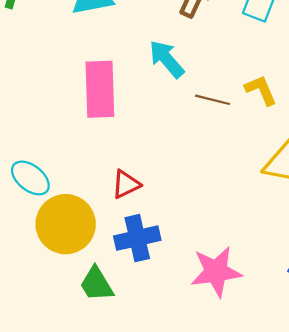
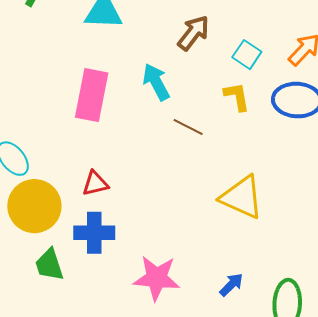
yellow L-shape: (261, 90) -> (237, 97), moved

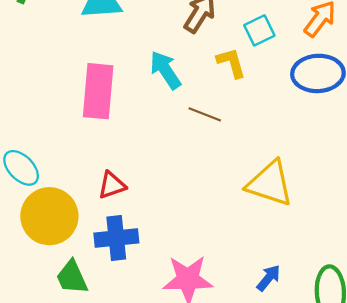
cyan square: (247, 55) -> (259, 30), turned 36
yellow L-shape: (237, 97) -> (231, 63), moved

